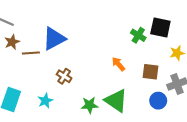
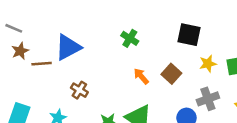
green cross: (138, 35) -> (130, 38), moved
brown square: (150, 72) -> (171, 74), moved, turned 35

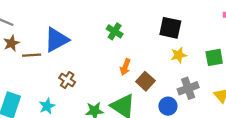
yellow star: (208, 64) -> (179, 55), moved
brown square: (171, 74) -> (145, 81), moved
orange arrow: (141, 76) -> (125, 67), turned -119

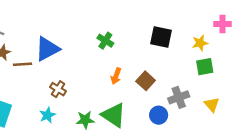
yellow star: (179, 55) -> (200, 43), moved
brown square: (145, 81) -> (146, 81), moved
cyan star: (47, 106) -> (47, 115), moved

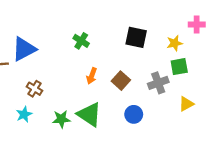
gray cross: (179, 97) -> (158, 83), moved
yellow triangle: (212, 104) -> (186, 104), turned 42

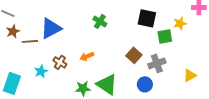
green square: (179, 67) -> (165, 36), moved
orange arrow: (92, 76) -> (87, 56), moved, turned 48
gray cross: (158, 83) -> (157, 63), moved
cyan star: (24, 114) -> (41, 71), moved

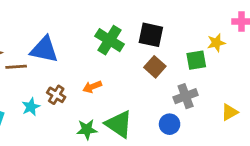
black square: (147, 18) -> (151, 35), moved
green cross: (100, 21) -> (110, 40), size x1.5
blue triangle: (51, 28) -> (44, 49), turned 40
brown square: (134, 55) -> (155, 67), moved

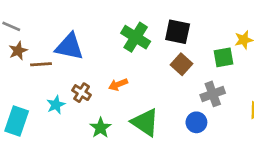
green star: (87, 129) -> (100, 128), moved, turned -30

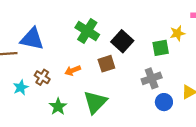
black square: (178, 32) -> (122, 41), moved, turned 30
brown square: (182, 64) -> (106, 64), moved, turned 30
green triangle: (145, 122) -> (95, 102), turned 40
blue circle: (196, 122) -> (164, 102), moved

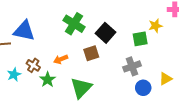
green star: (58, 107) -> (48, 80), moved

